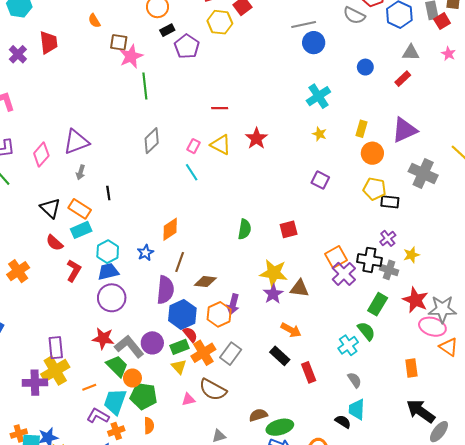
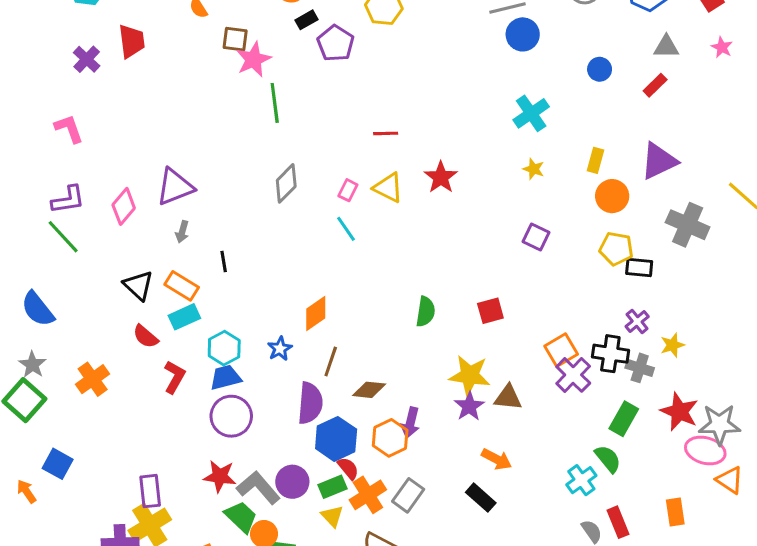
red rectangle: (309, 372) -> (618, 522), moved

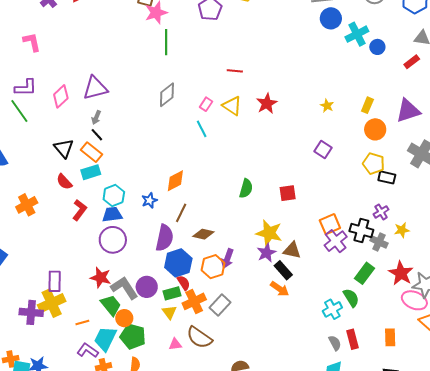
cyan cross: (531, 113) -> (357, 34), moved
black line: (224, 262) -> (97, 135), moved, turned -40
black rectangle: (481, 498) -> (283, 270), moved

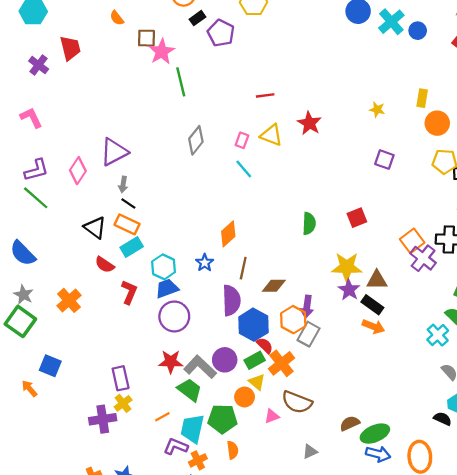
yellow cross: (52, 303) -> (123, 403), size x0.6
gray rectangle: (220, 305) -> (309, 334), moved
orange circle: (124, 318) -> (245, 397), moved

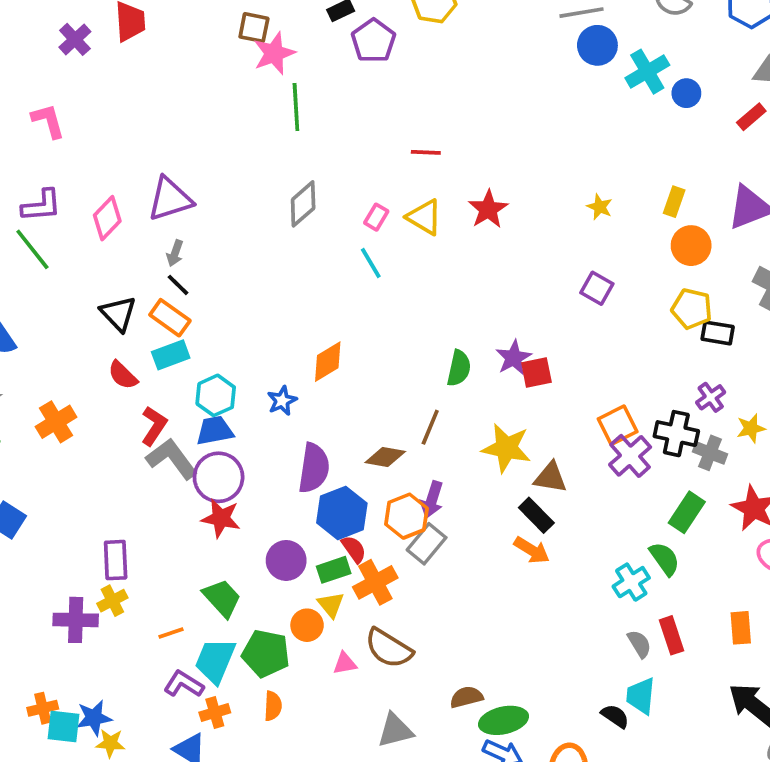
brown line: (243, 268) -> (430, 427), moved
purple star: (349, 290) -> (514, 358), moved
red star: (171, 362) -> (221, 518), moved
gray L-shape: (200, 367) -> (172, 459), moved
gray triangle: (310, 452) -> (395, 730), size x1.5

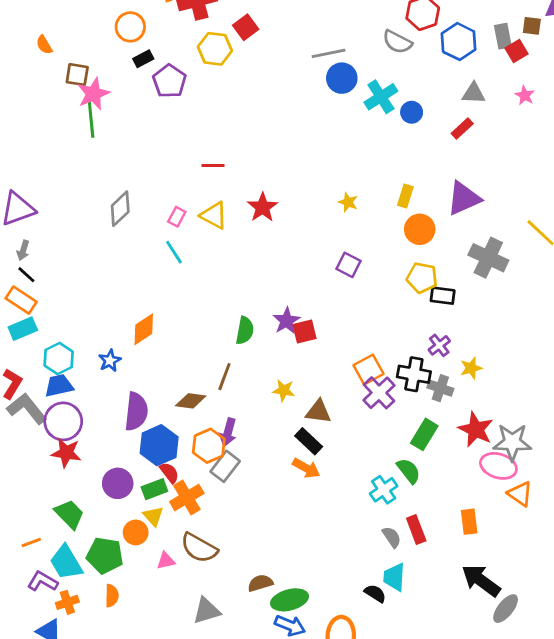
green line: (296, 107) -> (91, 119), moved
yellow star: (506, 448) -> (284, 390), size x0.6
cyan trapezoid: (215, 661) -> (66, 562), turned -51

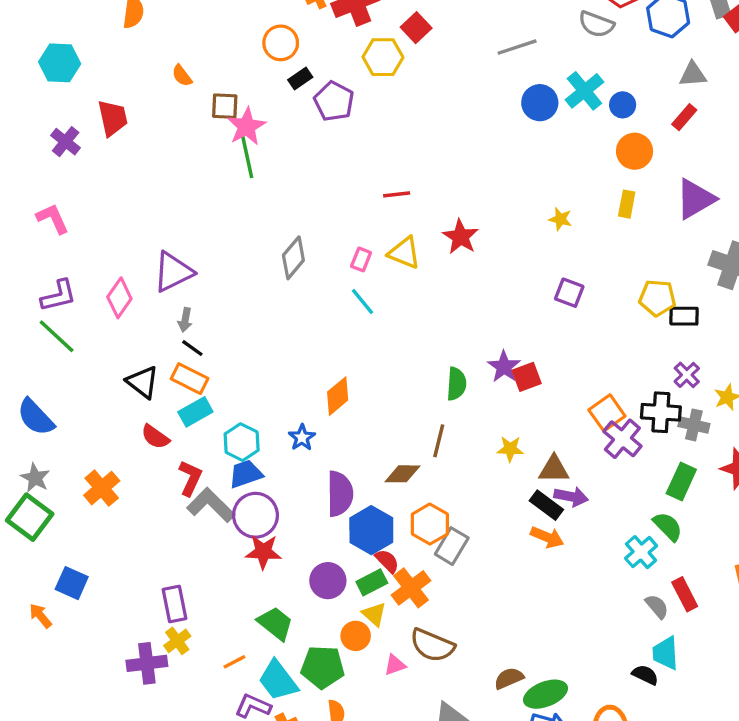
blue circle: (342, 78) -> (540, 103), moved
orange circle: (420, 229) -> (635, 151), moved
purple arrow: (228, 432) -> (571, 497), moved, turned -88

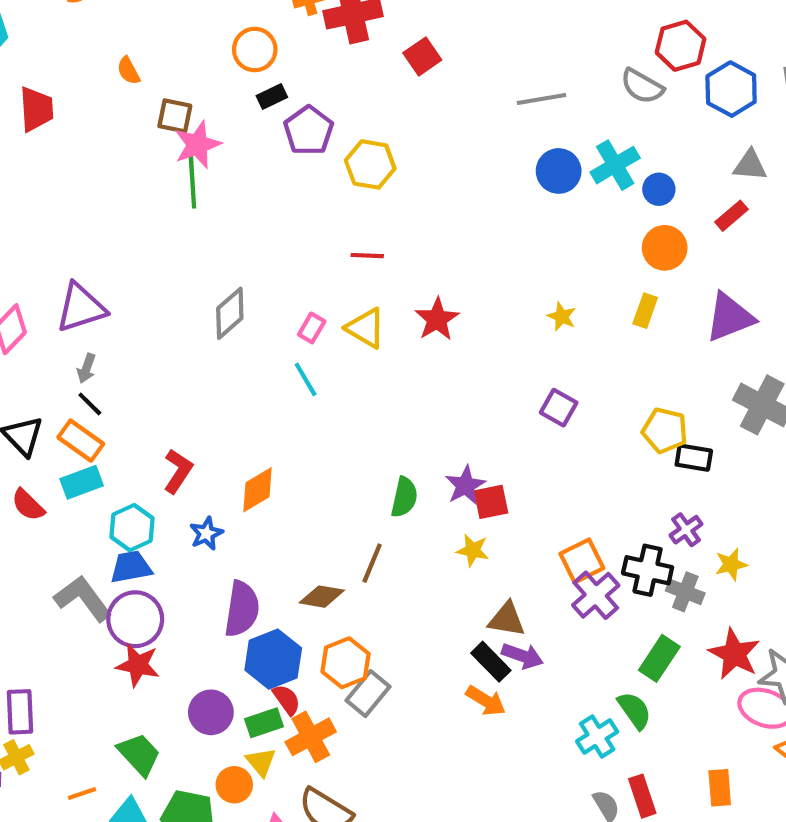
yellow hexagon: (383, 57) -> (370, 164), moved
yellow star: (510, 449) -> (473, 550), moved
red L-shape: (190, 478) -> (178, 471), moved

